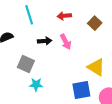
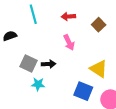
black arrow: (45, 41) -> (49, 64), moved
blue square: (81, 90) -> (83, 91), turned 30

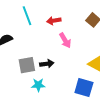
red arrow: (68, 16) -> (54, 21), moved
gray square: (28, 63) -> (27, 65), turned -30

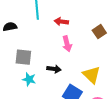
black arrow: (47, 64) -> (54, 69), moved

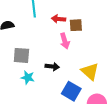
brown square: (99, 32) -> (76, 25), moved, turned 32

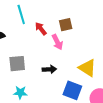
red arrow: (58, 19) -> (41, 29), moved, turned 56
cyan star: (28, 77) -> (20, 93), moved

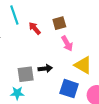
pink arrow: (57, 42) -> (67, 44), moved
gray square: (17, 64) -> (26, 74), moved

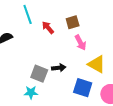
gray square: (26, 74) -> (39, 74), turned 30

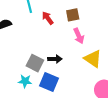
blue square: (83, 88) -> (49, 82), moved

